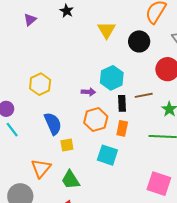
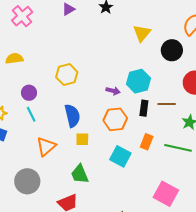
orange rectangle: (122, 128) -> (147, 142), moved
orange triangle: (41, 168) -> (46, 146), moved

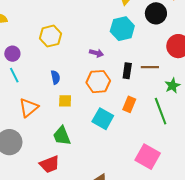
cyan hexagon: (138, 81) -> (122, 29), moved
blue semicircle: (72, 116) -> (55, 77), size x0.6
green line: (178, 148) -> (161, 111), turned 56

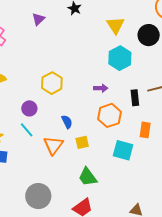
purple circle: (12, 54) -> (29, 108), moved
orange triangle: (29, 108) -> (53, 145), moved

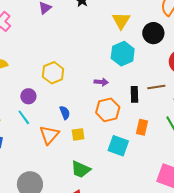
green trapezoid: (88, 177) -> (81, 169), turned -35

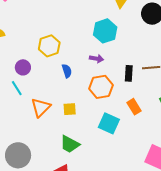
cyan hexagon: (123, 54) -> (105, 31), moved
blue semicircle: (65, 113) -> (67, 71), moved
orange rectangle: (142, 127) -> (134, 107), turned -49

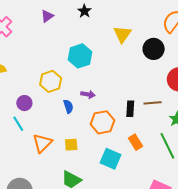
cyan hexagon: (105, 31) -> (80, 56), moved
purple arrow: (97, 59) -> (88, 94), moved

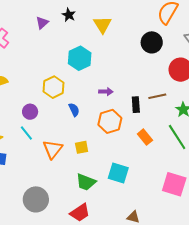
black star: (84, 11) -> (69, 15), moved
yellow triangle: (122, 34) -> (102, 25), moved
purple arrow: (88, 94) -> (106, 92), moved
cyan square: (111, 159) -> (118, 173), moved

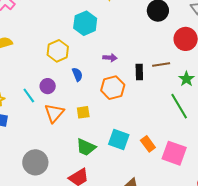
purple circle: (30, 112) -> (48, 86), moved
orange rectangle: (145, 137) -> (148, 144), moved

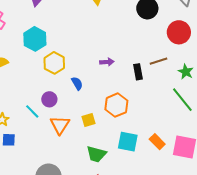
cyan hexagon: (85, 23) -> (35, 39), moved
orange hexagon: (113, 88) -> (116, 105), moved

